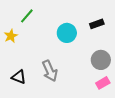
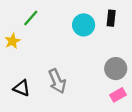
black rectangle: (97, 24) -> (111, 18), moved, turned -64
cyan circle: (67, 33) -> (84, 25), moved

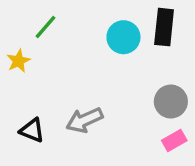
black rectangle: (111, 18) -> (164, 27), size x1.5
gray arrow: (57, 81) -> (84, 120), turned 90

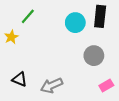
gray circle: (171, 102) -> (94, 56), moved
gray arrow: (84, 120) -> (52, 86), moved

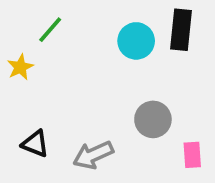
gray circle: (94, 56) -> (153, 119), moved
pink rectangle: (106, 86) -> (192, 155), turned -64

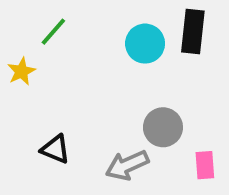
black triangle: (35, 144) -> (55, 149), moved
gray arrow: (93, 155) -> (127, 165), moved

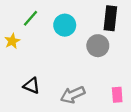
cyan circle: (145, 44) -> (65, 25), moved
gray circle: (163, 127) -> (98, 46), moved

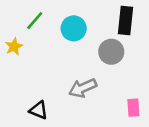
black triangle: (32, 86) -> (39, 110), moved
gray arrow: (73, 95) -> (83, 88), moved

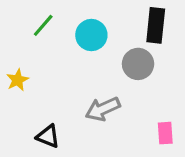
yellow star: (14, 47) -> (17, 80), moved

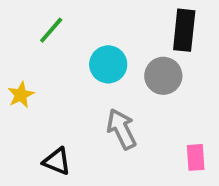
cyan circle: (91, 35) -> (108, 64), moved
gray arrow: (103, 109) -> (122, 129), turned 88

